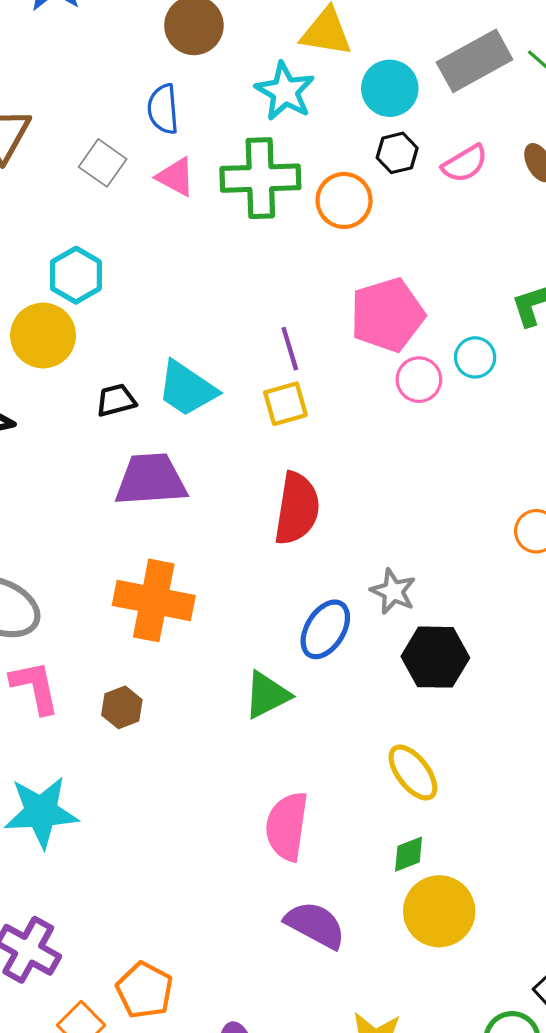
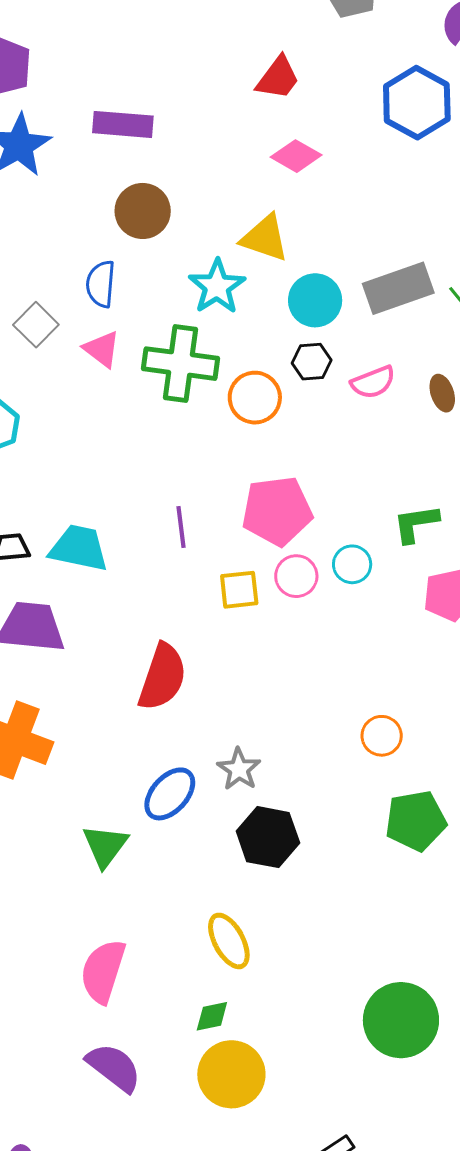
cyan trapezoid: (187, 389) -> (79, 548), turned 148
yellow square: (285, 404) -> (239, 590), moved
green triangle: (267, 695) -> (105, 846), turned -36

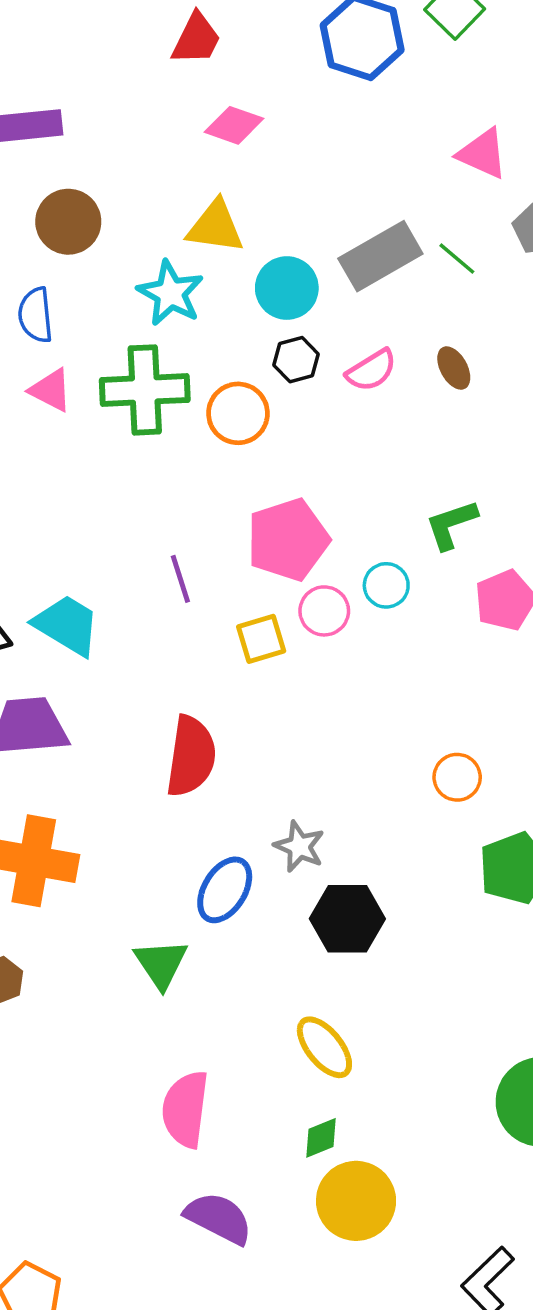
cyan trapezoid: (79, 548) -> (67, 625), turned 30

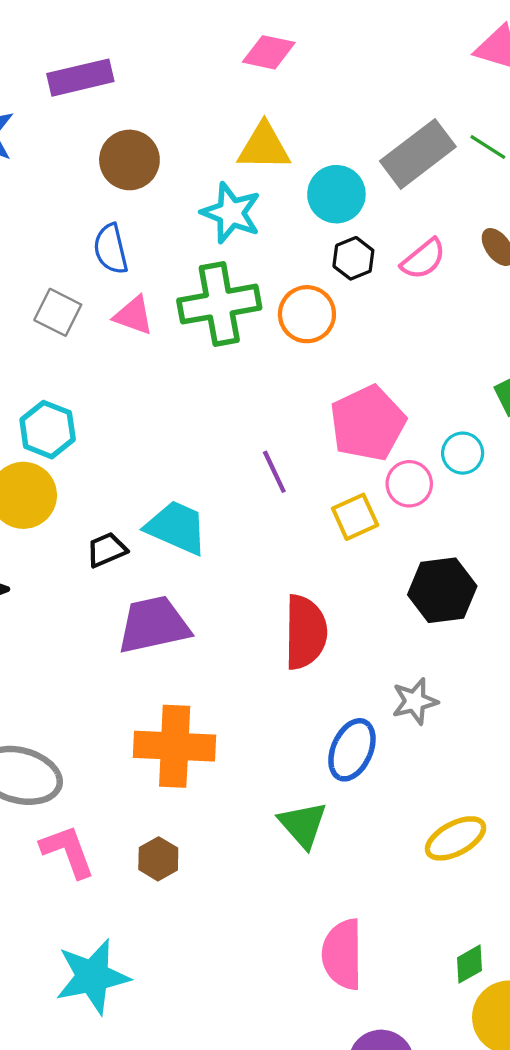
gray star: (299, 846) -> (415, 701), turned -30
black hexagon: (347, 919) -> (442, 590), moved
yellow ellipse: (324, 1047) -> (456, 838), moved, turned -72

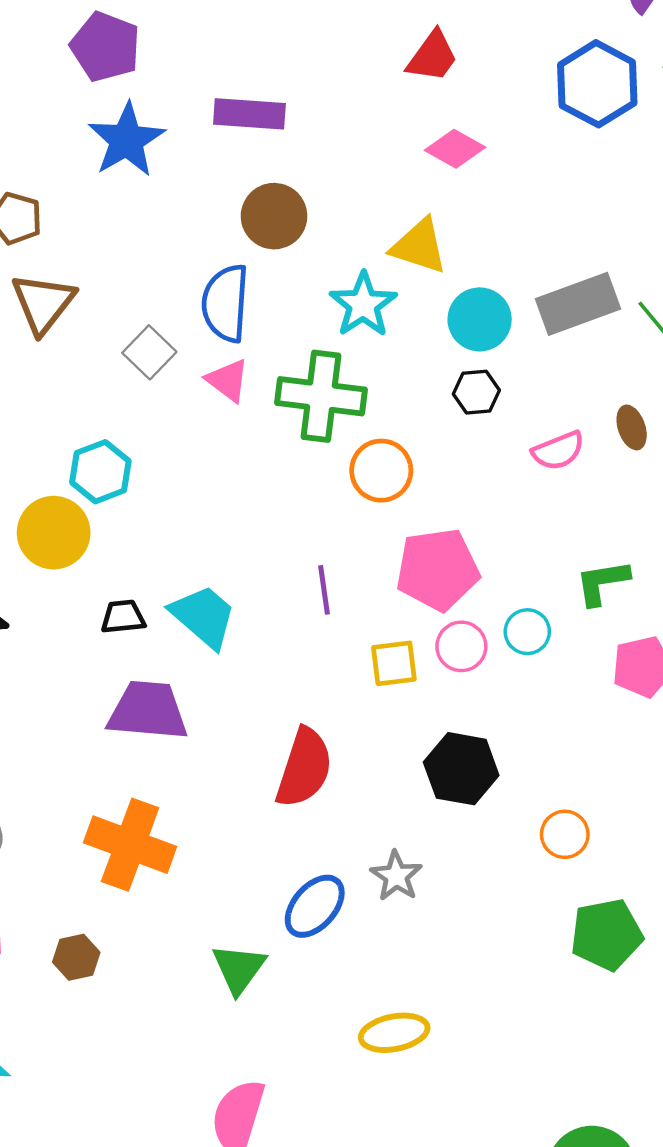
blue semicircle: (111, 249) -> (225, 303), size x1.4
pink semicircle: (423, 259) -> (558, 451), moved
orange circle: (307, 314) -> (381, 471), moved
gray star: (415, 701) -> (396, 876), turned 30

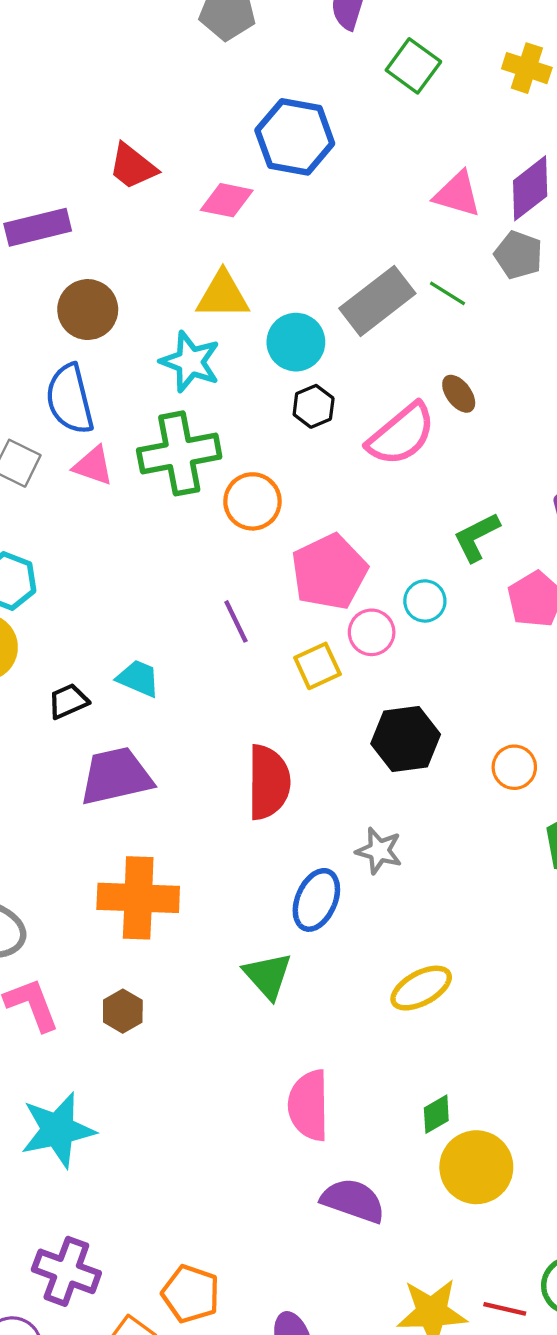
red trapezoid: (432, 56) -> (133, 166), moved, turned 110
blue hexagon: (597, 84) -> (295, 137), moved
pink semicircle: (558, 451) -> (401, 434), size x1.5
cyan trapezoid: (203, 616) -> (138, 678), size x0.7

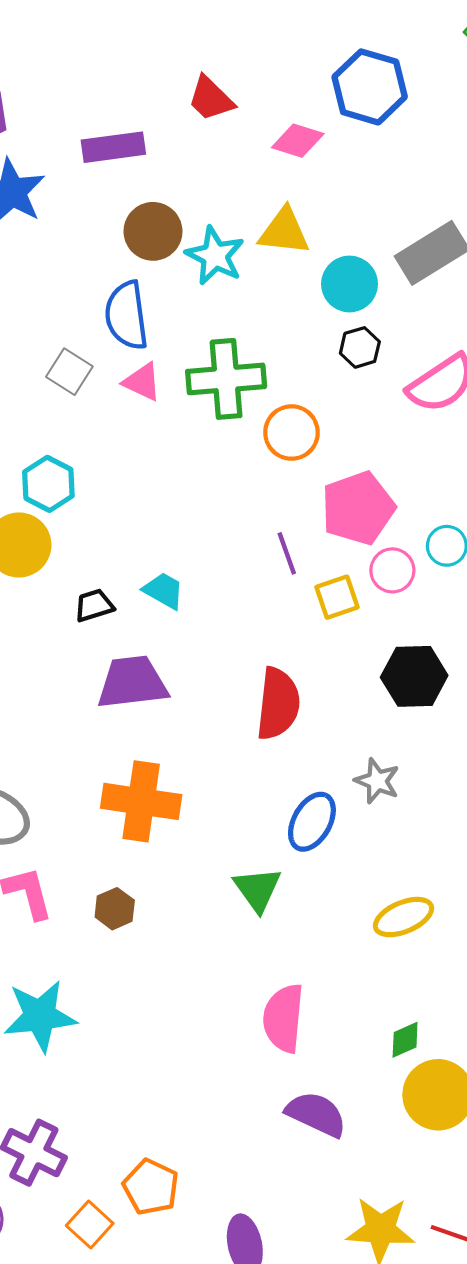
cyan star: (190, 362) -> (215, 256), moved
purple line: (236, 621) -> (287, 553), moved

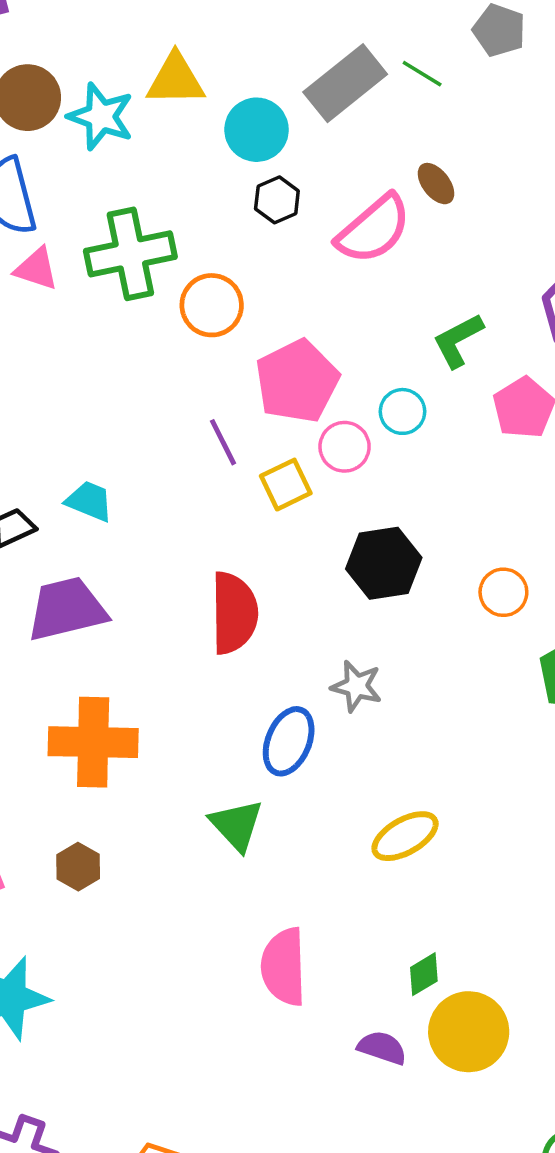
purple semicircle: (316, 1114) -> (382, 1048), moved, size x0.7

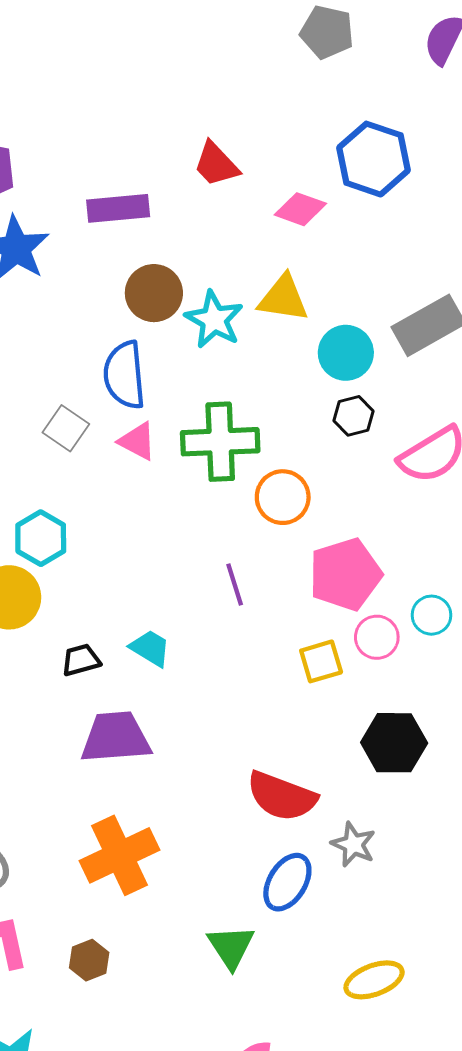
purple line: (223, 442) -> (235, 584), moved
red semicircle: (234, 613) -> (282, 796), moved, turned 102
orange cross: (93, 742) -> (120, 855), turned -36

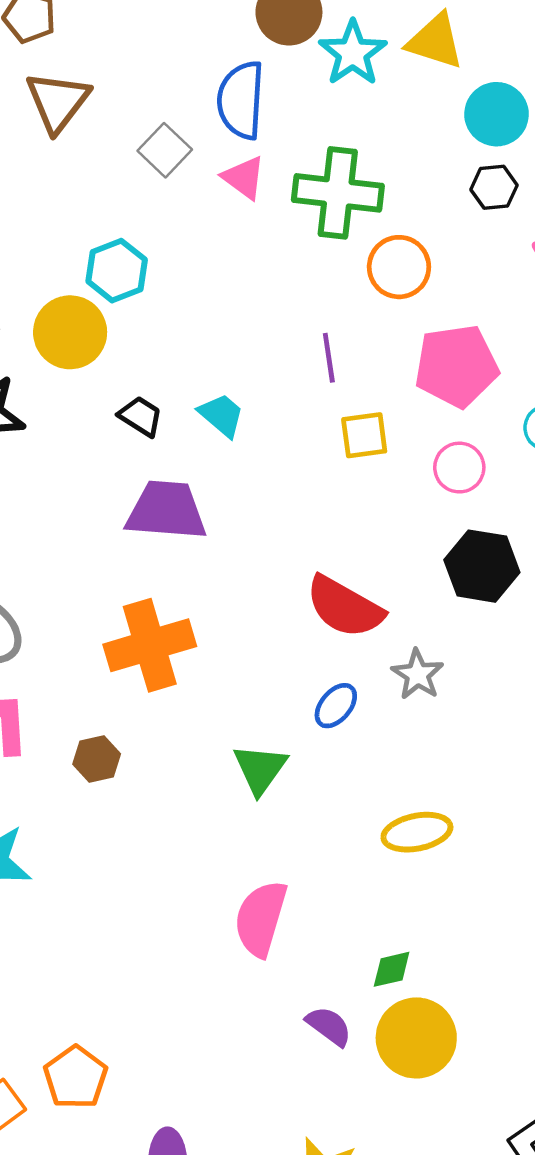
pink circle: (377, 637) -> (459, 468), moved
black trapezoid: (81, 660) -> (141, 416), turned 39
yellow square: (321, 661) -> (364, 435), moved
blue ellipse: (287, 882) -> (336, 706), size x0.7

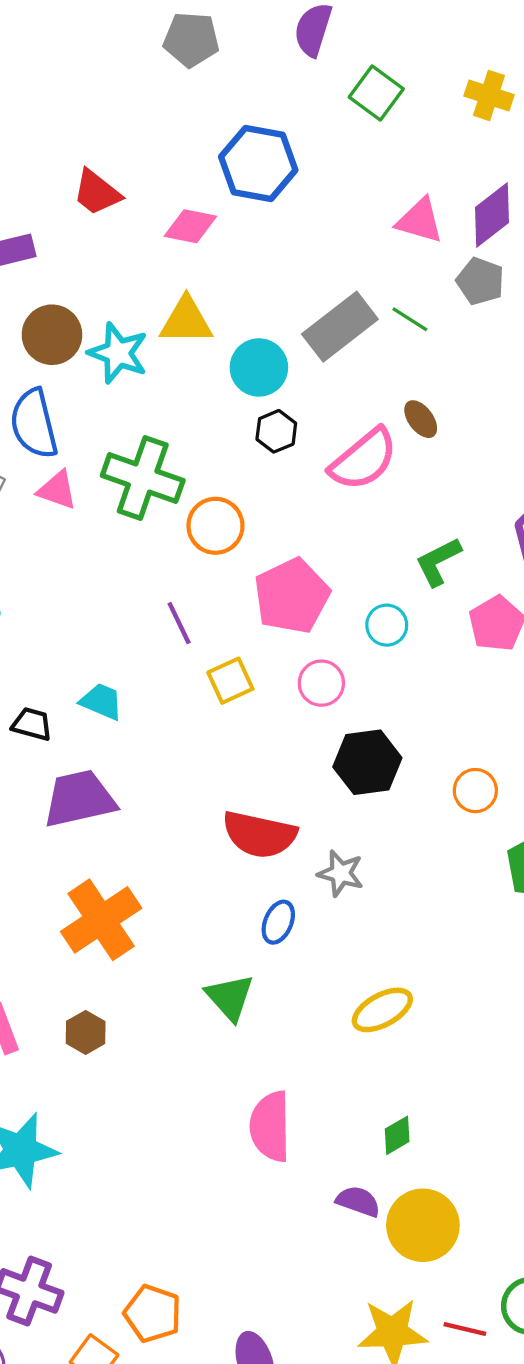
green cross: (338, 193) -> (143, 478), turned 30
yellow circle: (416, 1038) -> (423, 1225), moved

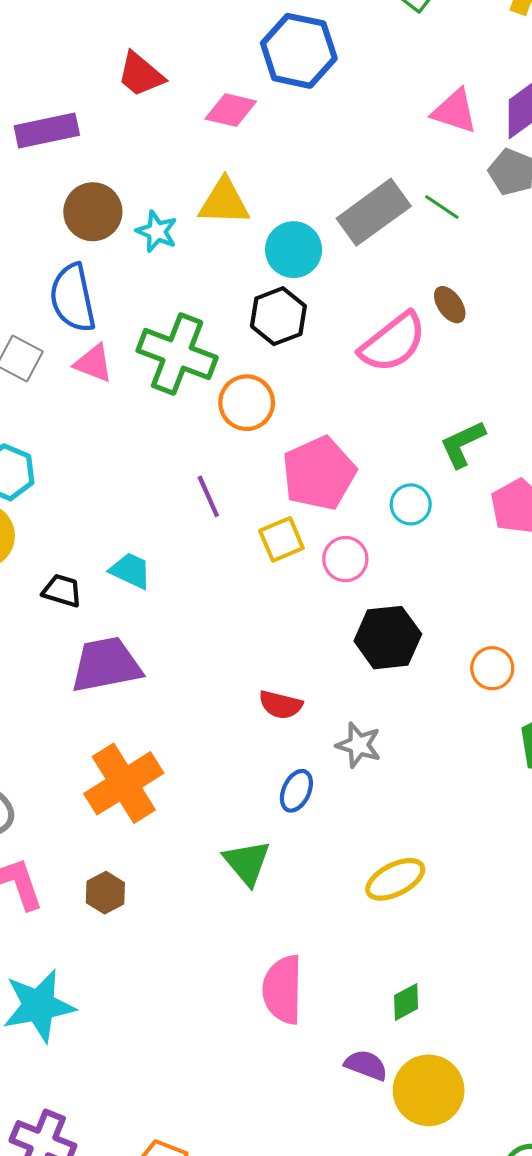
cyan star: (118, 353) -> (157, 231), size x0.7
black hexagon: (276, 431) -> (278, 316), moved, size x1.4
yellow square: (230, 681) -> (281, 539), moved
red semicircle: (259, 834) -> (281, 705), size x0.6

